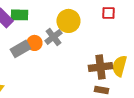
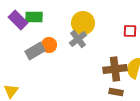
red square: (108, 13) -> (130, 31), moved
gray cross: (53, 37) -> (78, 39), moved

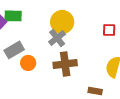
orange circle: (49, 45) -> (28, 63), moved
brown cross: (115, 69) -> (65, 64), moved

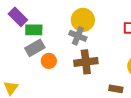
green rectangle: (13, 16) -> (34, 30), moved
gray cross: (57, 38) -> (78, 36), turned -30

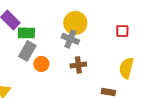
gray rectangle: (35, 48) -> (27, 51), turned -30
brown cross: (86, 62) -> (78, 65), size x0.7

